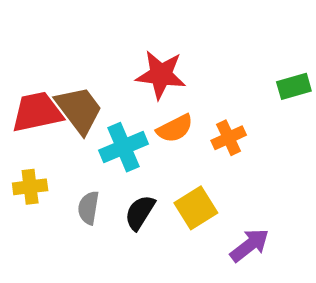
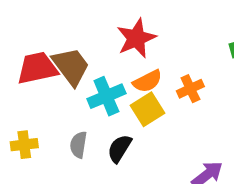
red star: (161, 75) -> (136, 38), turned -30
yellow cross: (30, 187) -> (24, 145), moved
yellow square: (196, 208) -> (147, 109), moved

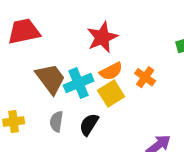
brown trapezoid: (71, 66) -> (51, 79), moved
red trapezoid: (37, 68) -> (24, 31), moved
orange cross: (190, 89) -> (145, 77), turned -30

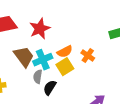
red star: (102, 37) -> (40, 29), moved
gray semicircle: (56, 122) -> (38, 77), moved

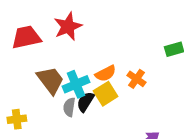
red star: (40, 29) -> (68, 26), moved
black semicircle: (50, 88) -> (85, 102), moved

